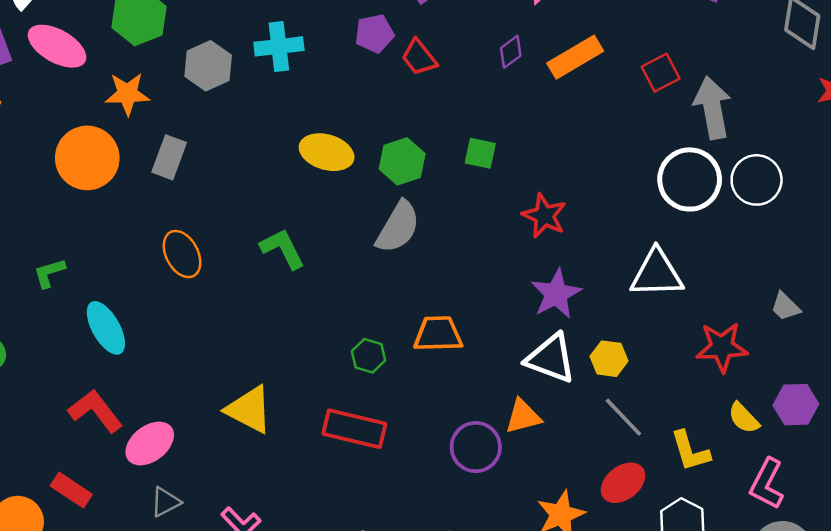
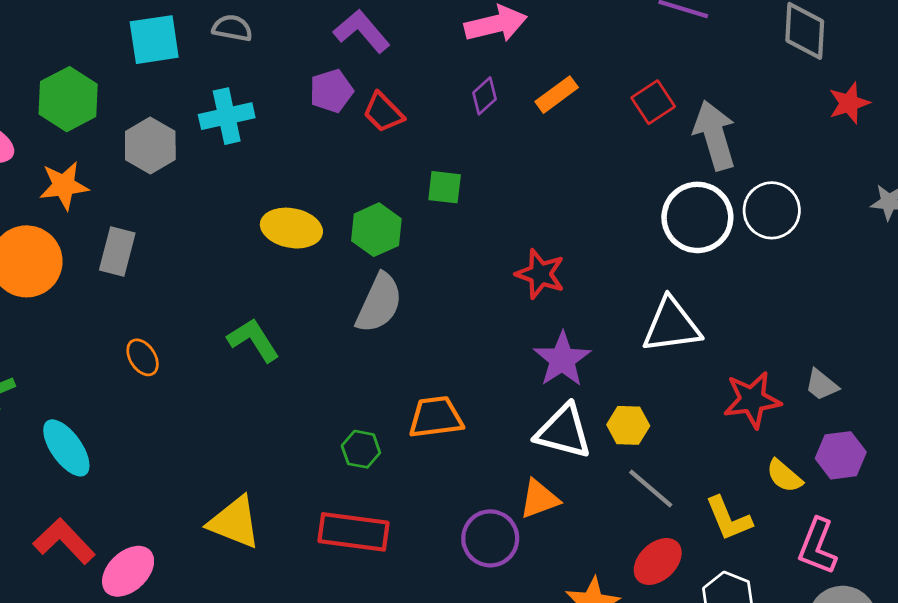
orange rectangle: (575, 57) -> (557, 95), size x0.7
green square: (480, 153) -> (445, 187), moved
orange ellipse: (182, 254) -> (143, 357), size x0.7
gray trapezoid: (785, 307) -> (822, 385), moved

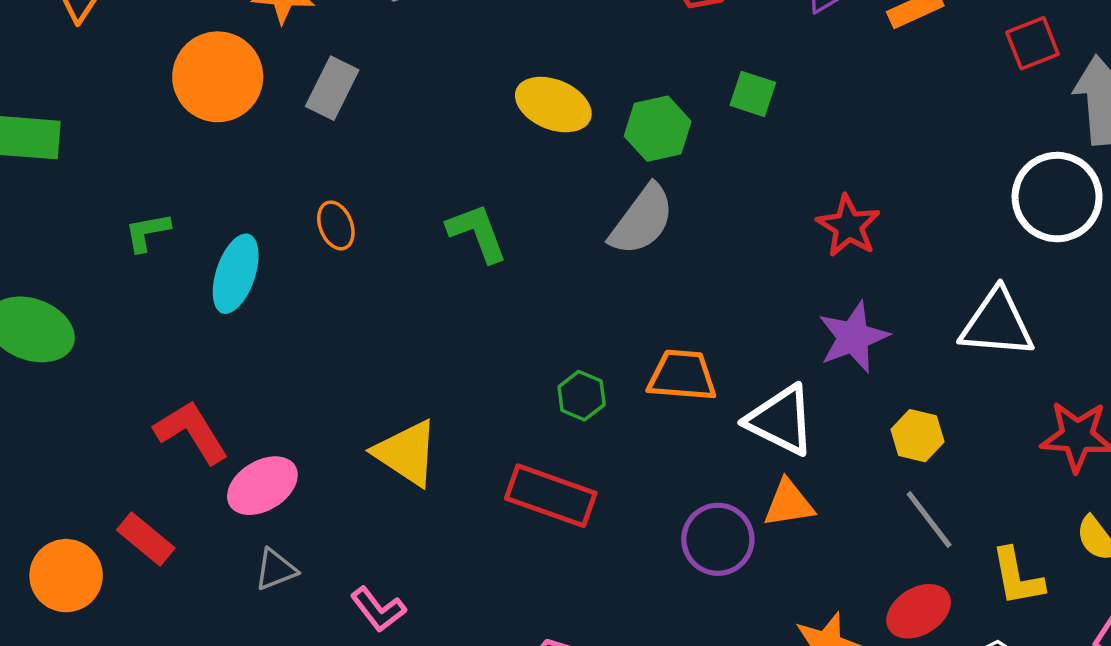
white triangle: (563, 431) -> (781, 420), moved
cyan ellipse: (66, 448) -> (236, 274), moved, turned 42

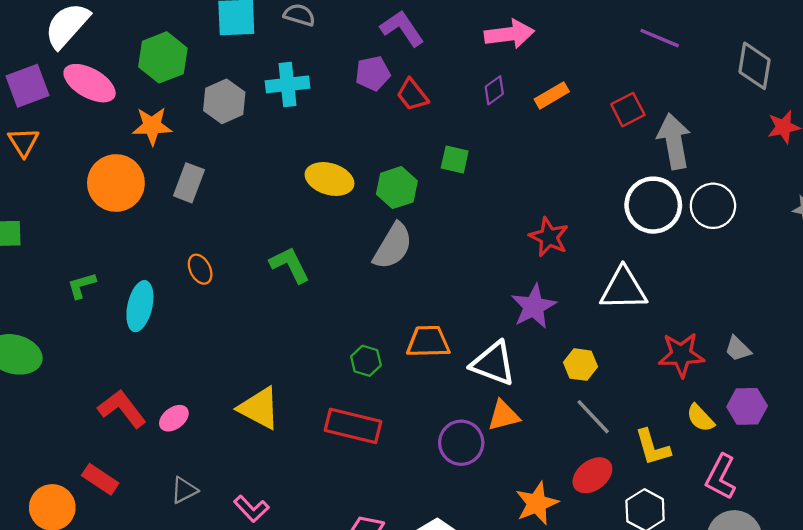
red star: (848, 226) -> (549, 237), moved
pink ellipse: (262, 486) -> (174, 418), moved, size x0.7

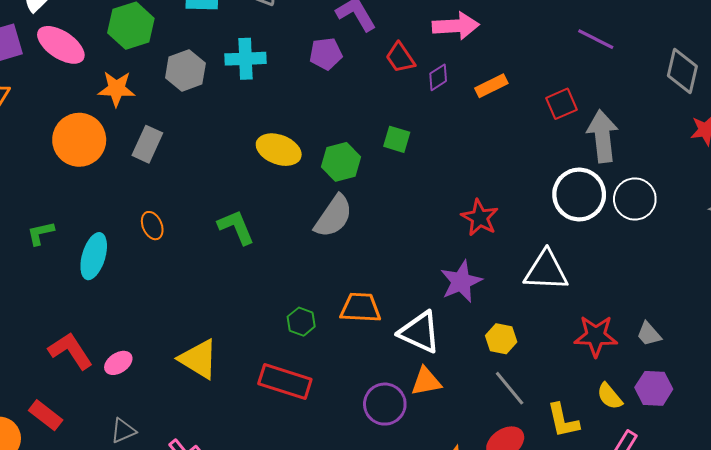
red trapezoid: (412, 95) -> (400, 58), moved

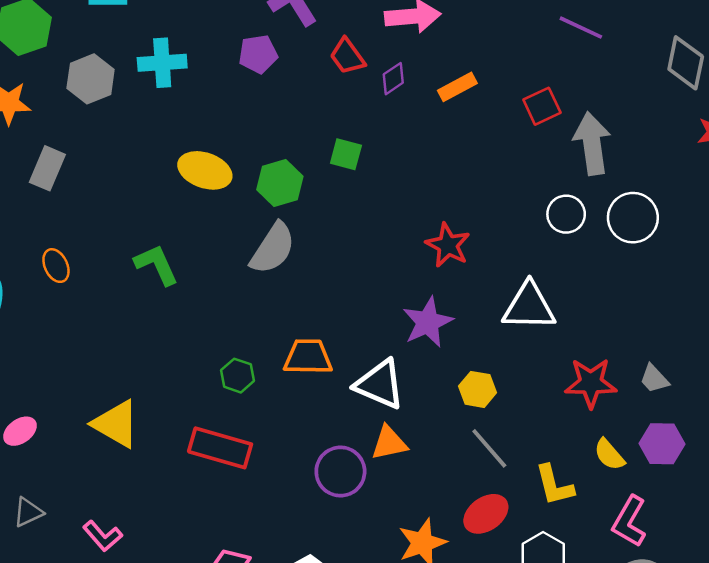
white circle: (579, 195) -> (566, 214), size x0.6

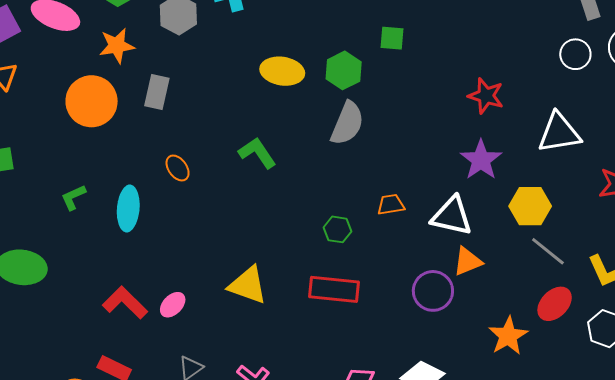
orange trapezoid: (308, 357) -> (391, 205), size x0.7
yellow hexagon: (477, 389) -> (530, 206), size x1.4

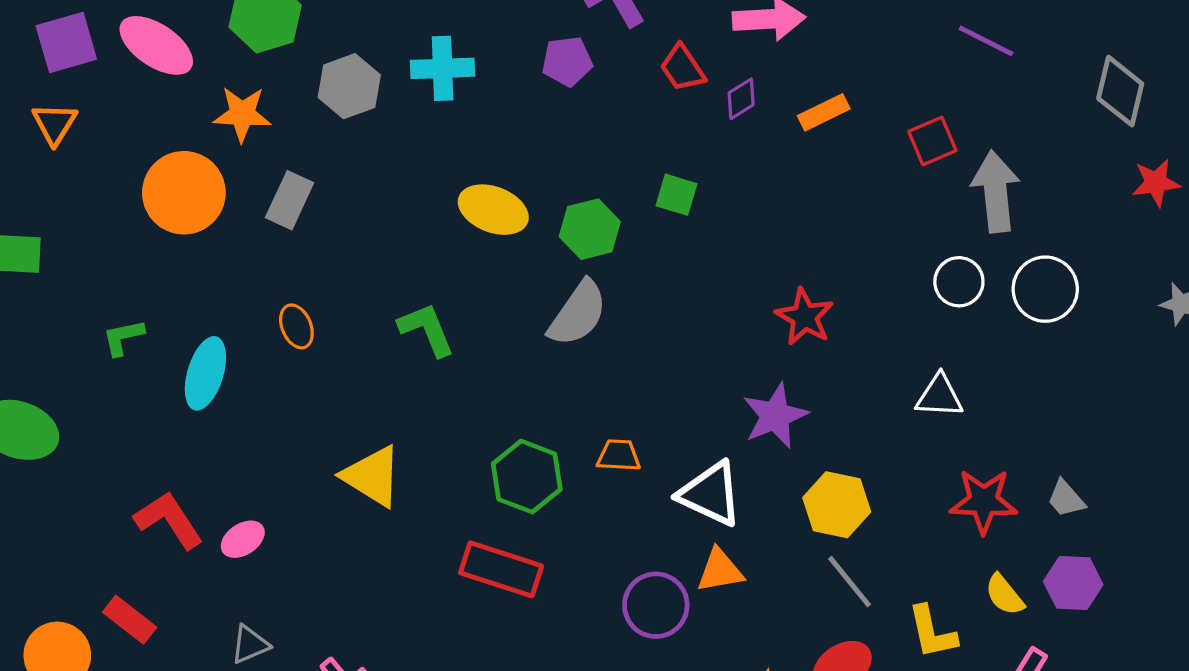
white triangle: (559, 133) -> (939, 396), moved, size x0.7
green hexagon: (338, 229) -> (527, 477), size x1.6
yellow triangle: (248, 285) -> (372, 476), moved

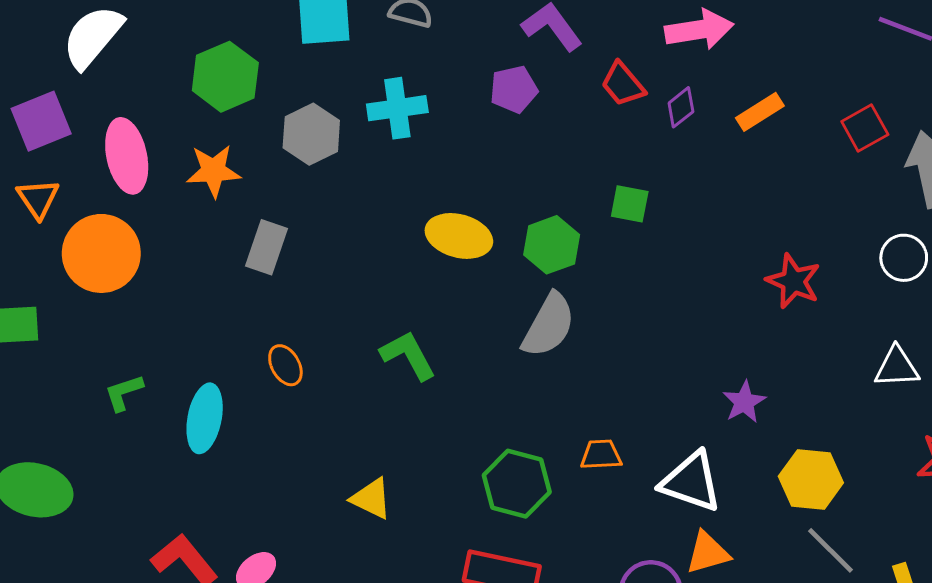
pink ellipse: (156, 45) -> (127, 156), moved, turned 50
orange circle: (184, 193) -> (101, 253), moved
red star: (805, 317) -> (793, 281), moved
purple star: (775, 416) -> (744, 402), size x0.7
yellow triangle: (372, 476) -> (371, 499), size x0.7

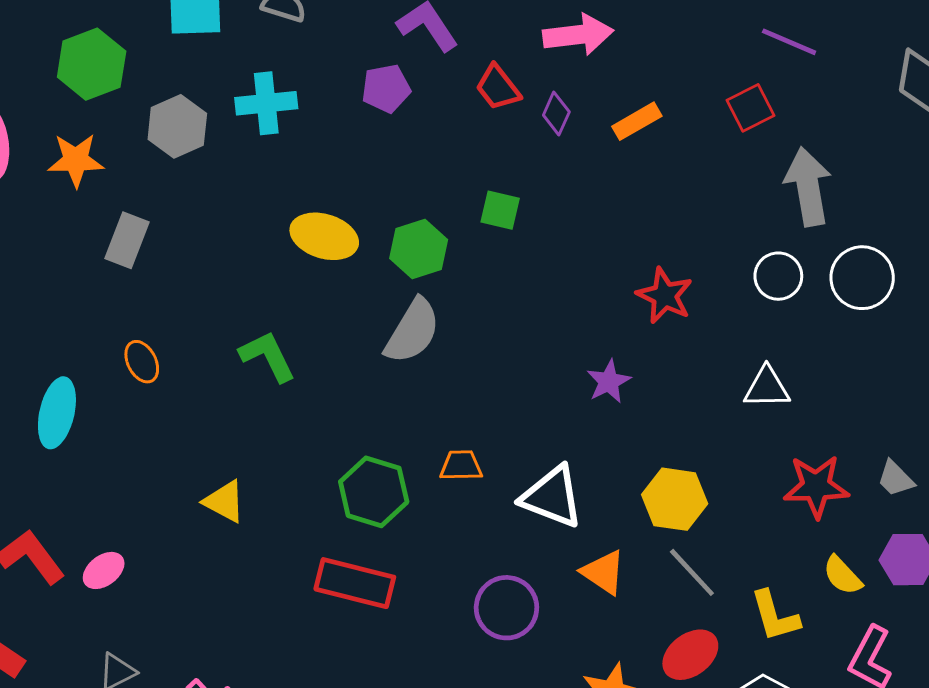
purple diamond: (681, 107) -> (556, 113), turned -30
red square: (865, 128) -> (750, 108), moved
purple star: (744, 402) -> (609, 381), moved
orange triangle: (708, 553) -> (603, 572), moved, turned 48

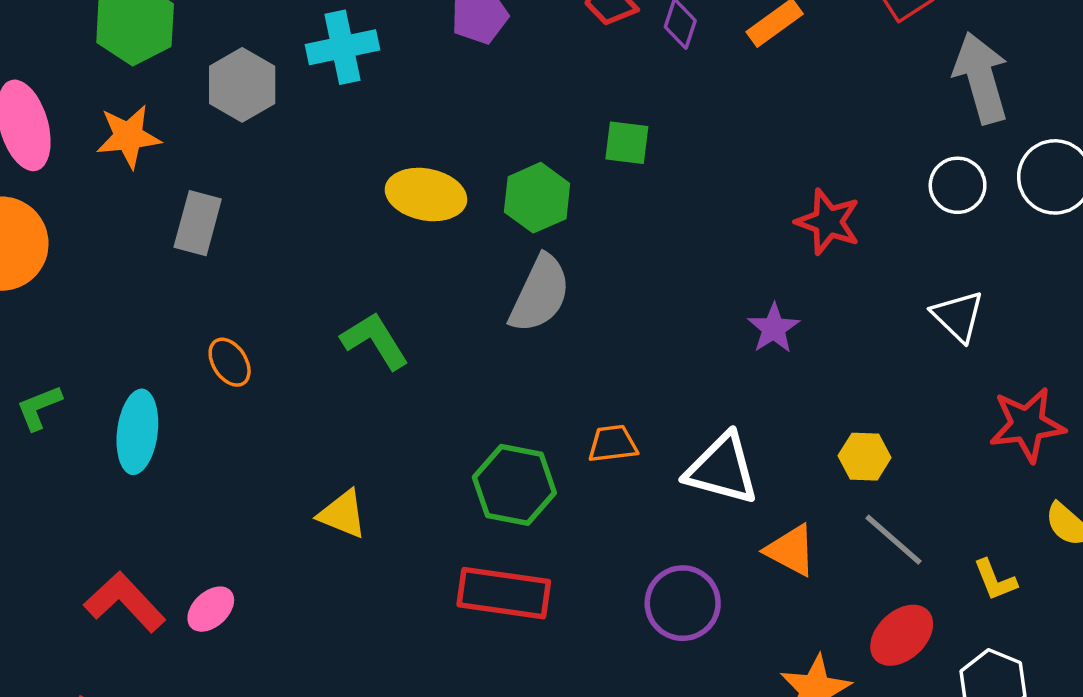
white triangle: (767, 388) -> (958, 316), turned 51
yellow hexagon: (675, 499) -> (865, 457), size x0.7
yellow L-shape: (775, 616) -> (995, 580), size x0.7

